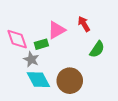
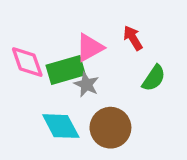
green rectangle: (41, 44) -> (66, 70), size x1.6
gray star: (31, 59) -> (86, 84), moved

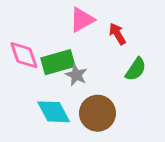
pink triangle: (90, 48) -> (82, 20), moved

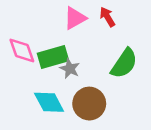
red arrow: (117, 34) -> (107, 17), moved
green semicircle: (136, 69) -> (124, 63), size x1.4

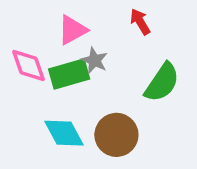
pink triangle: (75, 18) -> (72, 30), moved
gray star: (70, 69) -> (94, 60), moved

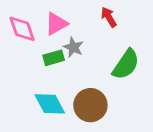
pink diamond: (28, 66) -> (22, 29), moved
green rectangle: (69, 74) -> (54, 58), size x0.7

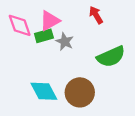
green rectangle: (54, 58) -> (44, 36), moved
green semicircle: (126, 64) -> (111, 57), turned 32

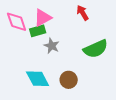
gray star: (65, 42) -> (52, 46), moved
brown circle: (80, 92) -> (69, 80), size x0.7

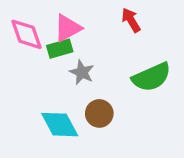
brown circle: (69, 80) -> (99, 113), moved

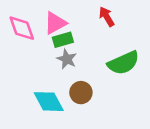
green rectangle: (60, 49) -> (63, 40), moved

